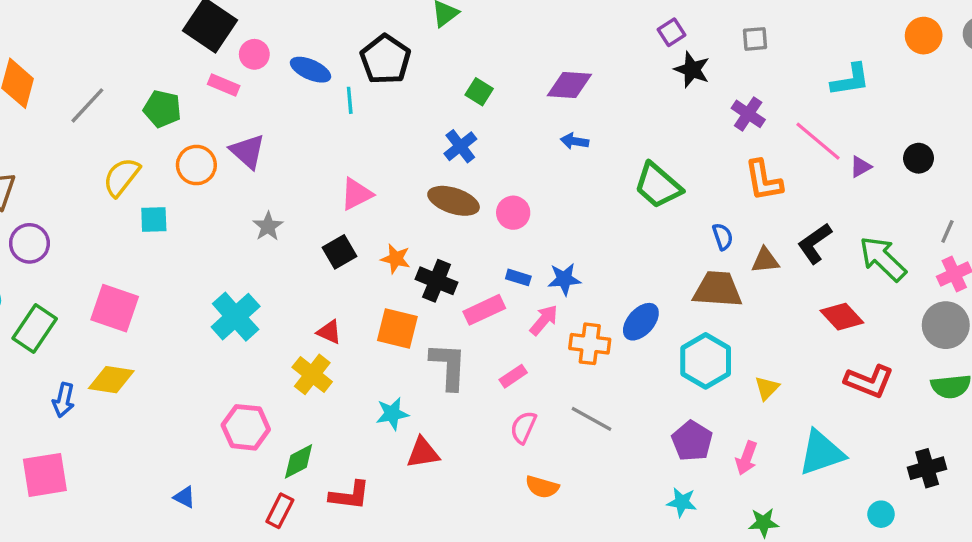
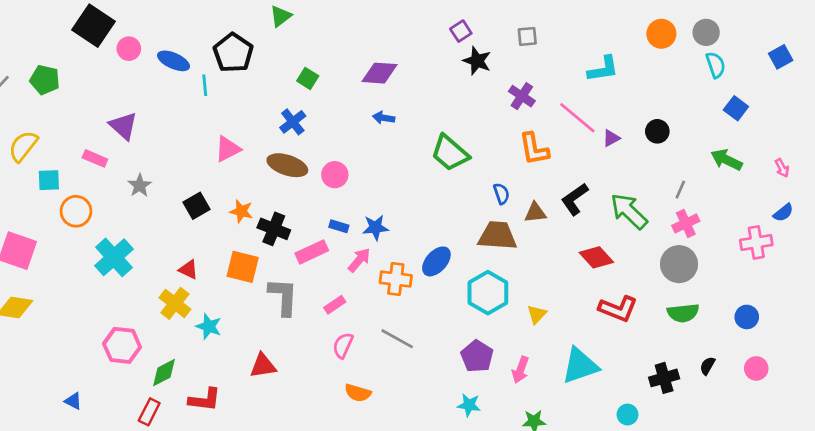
pink rectangle: (224, 85) -> (95, 158), moved
green pentagon: (162, 109) -> (45, 80), moved
orange circle: (196, 165) -> (76, 211), moved
pink triangle: (356, 194) -> (228, 149), moved
cyan star: (392, 414) -> (209, 326), moved, turned 30

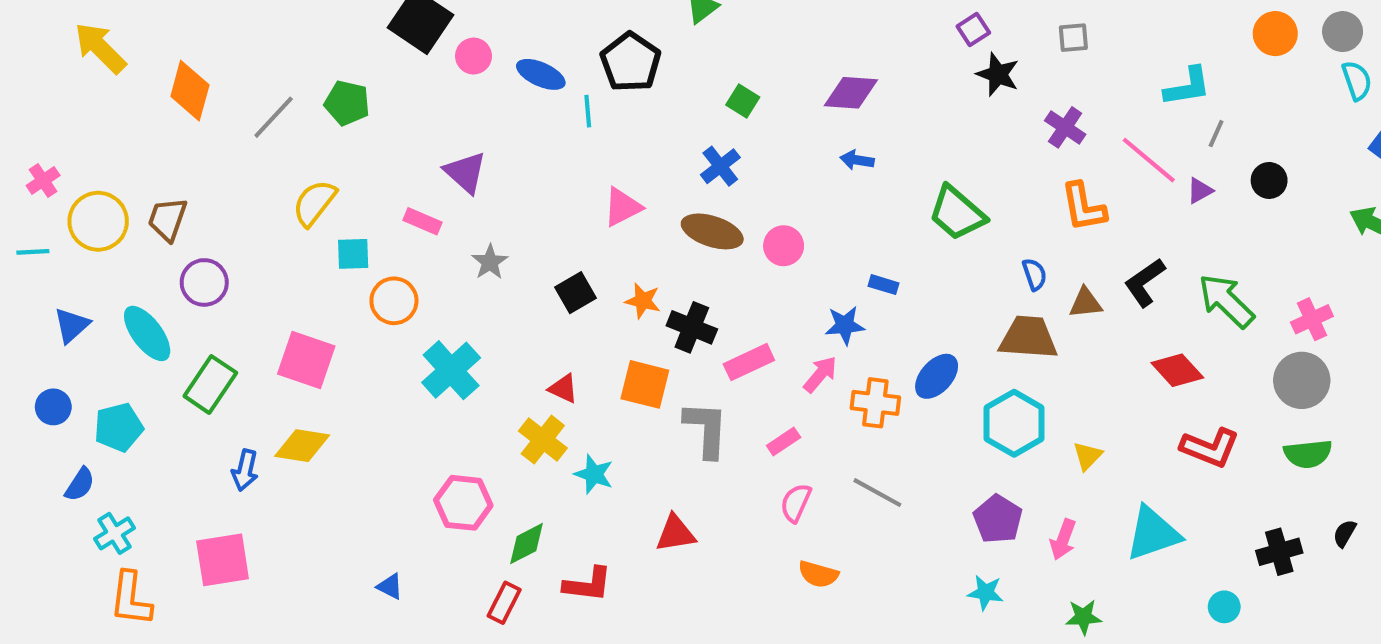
gray line: (680, 190) -> (1216, 134), moved
blue rectangle: (339, 226) -> (884, 285), moved

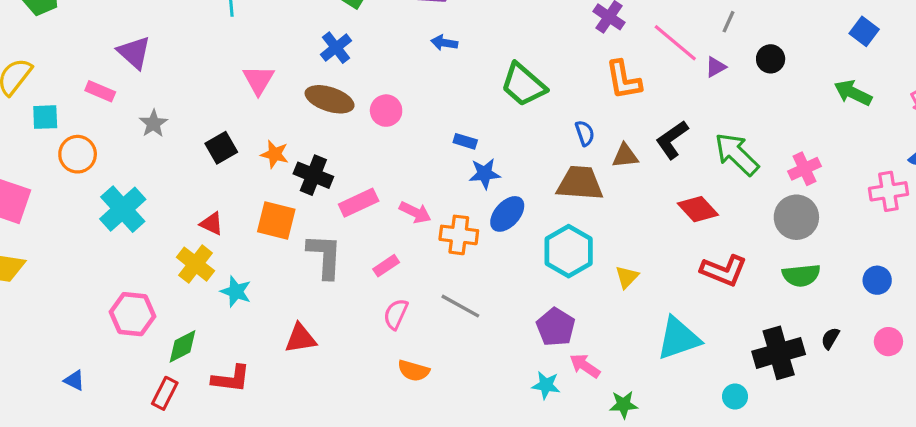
pink triangle: (622, 207) -> (258, 80), turned -32
blue star: (845, 325) -> (485, 174), moved
pink arrow: (820, 374) -> (415, 212), turned 76
pink arrow: (1063, 540) -> (585, 366), moved, turned 104
black cross: (1279, 552) -> (779, 353), size x1.4

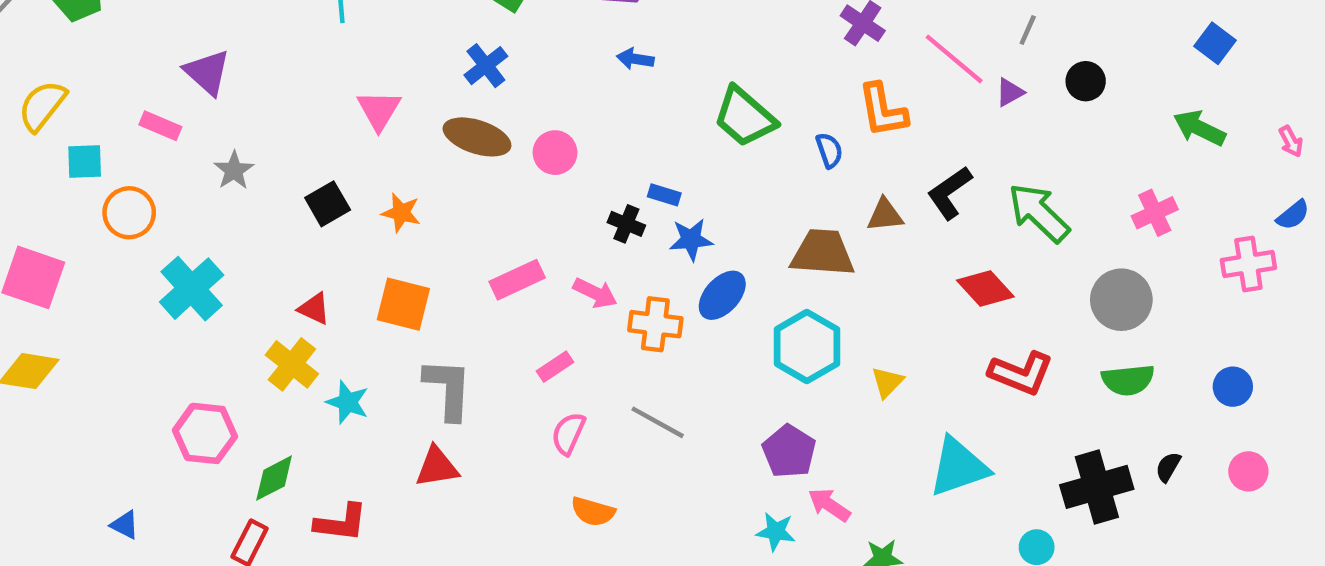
blue semicircle: (585, 133) -> (829, 150), moved
pink cross: (804, 169) -> (1155, 213), moved
black cross: (313, 175) -> (626, 224), moved, size x0.7
gray L-shape: (325, 256) -> (448, 389), moved

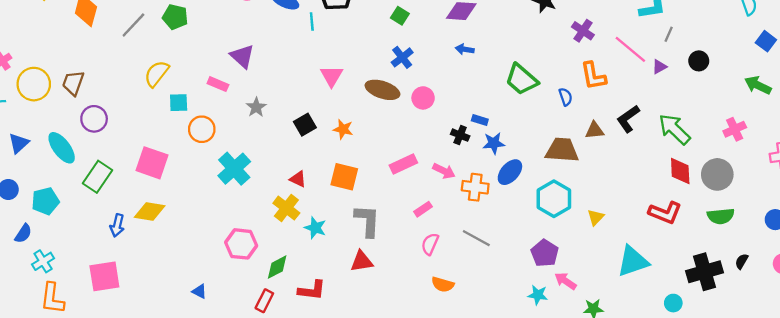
blue cross: (486, 66) -> (402, 57), moved
red diamond: (985, 289) -> (680, 171), moved, turned 40

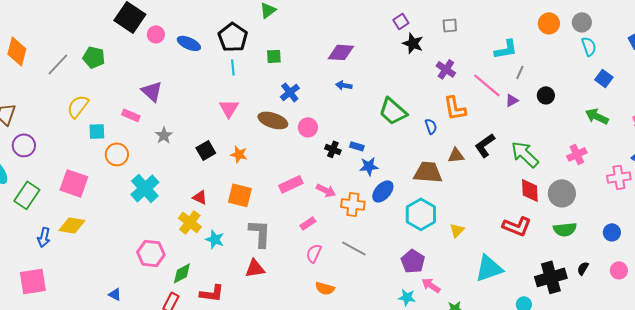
green square: (400, 16) -> (274, 56), moved, turned -35
cyan line: (312, 22) -> (233, 67), moved
black cross: (460, 135) -> (333, 149), moved

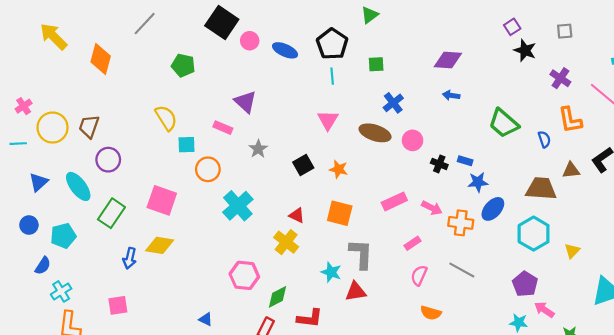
gray line: (58, 64) -> (145, 24), moved
yellow semicircle: (78, 106) -> (166, 118), turned 110
cyan star: (215, 239) -> (331, 272), moved
pink square: (33, 281) -> (118, 305), size x0.7

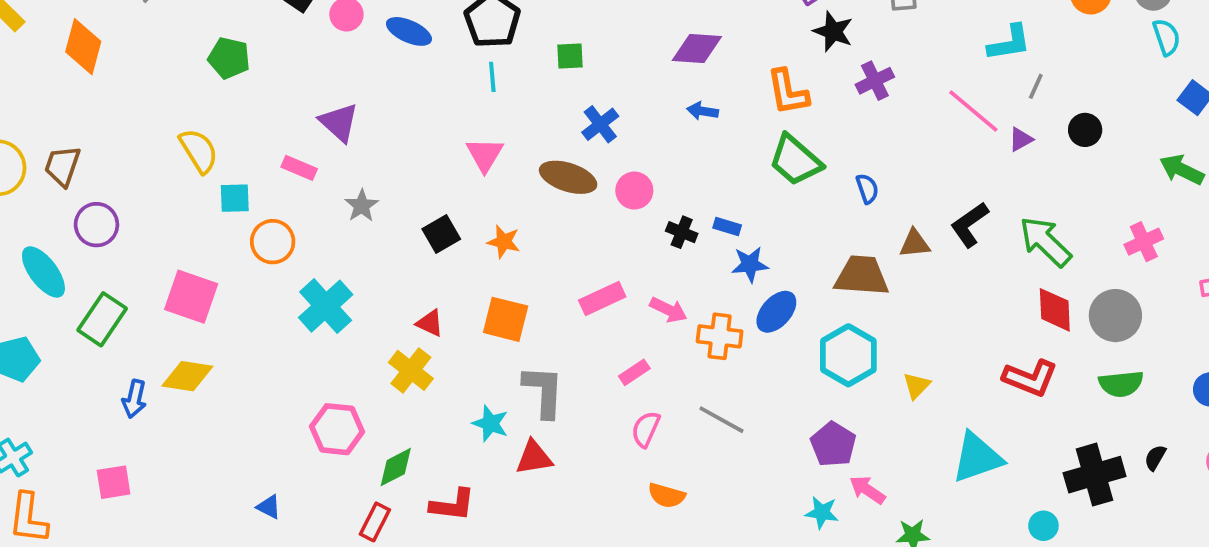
purple cross: (560, 78) -> (875, 81), moved, turned 30
orange L-shape: (570, 120) -> (788, 92), moved

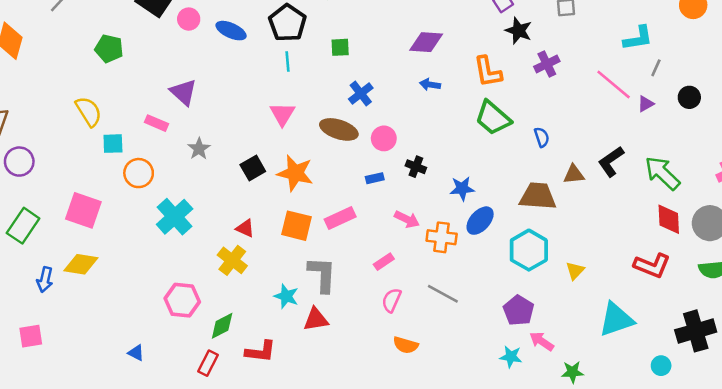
blue rectangle: (727, 227) -> (375, 178), moved, turned -30
orange star: (504, 242) -> (295, 173), size x1.6
pink rectangle: (602, 298) -> (340, 218), moved

